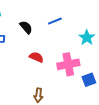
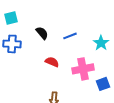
blue line: (55, 21) -> (70, 36), moved

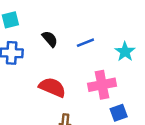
red semicircle: (52, 62) -> (52, 87), moved, size x1.5
blue square: (103, 84) -> (119, 113), moved

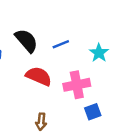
black semicircle: (50, 39) -> (26, 41), size x1.5
red semicircle: (52, 87) -> (39, 76), moved

